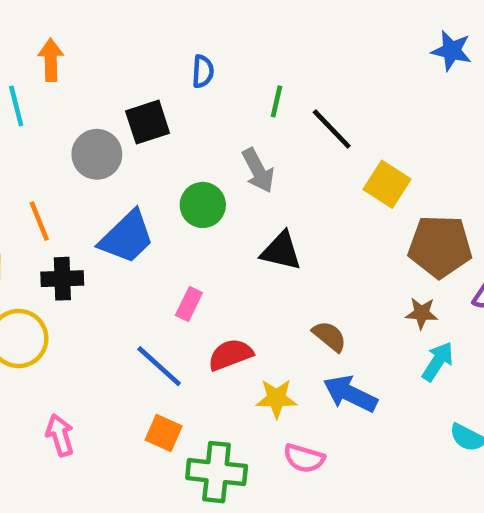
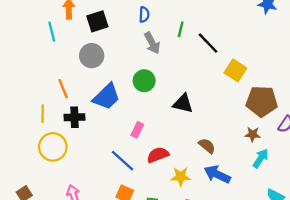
black square: (148, 122) -> (97, 21), moved
gray arrow: (258, 170) -> (152, 43), moved

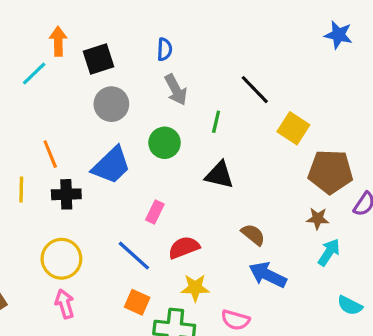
green line: (181, 29) -> (216, 122), moved
cyan line: (52, 32) -> (34, 74), turned 60
gray circle: (92, 56) -> (111, 104), moved
yellow circle: (53, 147) -> (61, 259), moved
yellow star: (181, 177) -> (195, 288), moved

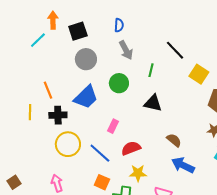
yellow circle: (61, 259) -> (68, 144), moved

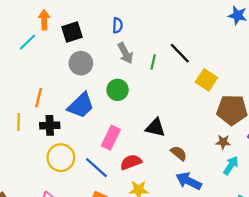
green line: (151, 70) -> (153, 62), moved
orange line: (48, 90) -> (39, 98), turned 36
black triangle: (153, 103) -> (155, 128), moved
pink rectangle: (113, 126) -> (111, 138), size x1.5

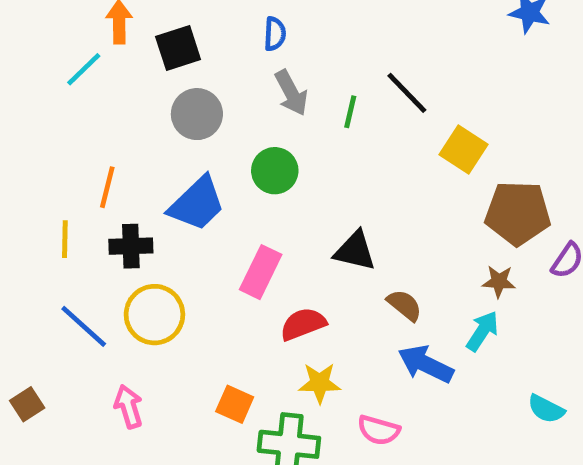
cyan arrow: (231, 165) -> (482, 331), moved
blue line: (96, 168) -> (84, 326), moved

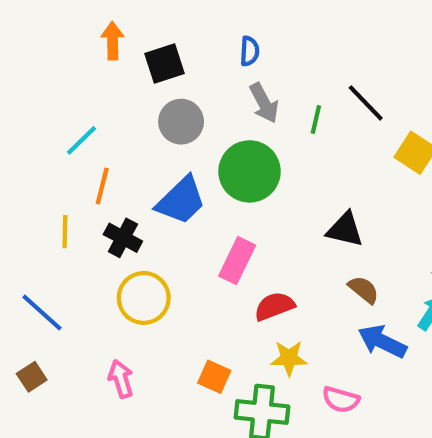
cyan line: (84, 69) -> (81, 140), moved
green circle: (275, 171) -> (249, 171), size x1.5
black cross: (131, 246) -> (123, 238), turned 30
black triangle: (355, 251) -> (345, 229), moved
blue line: (84, 326) -> (42, 312), moved

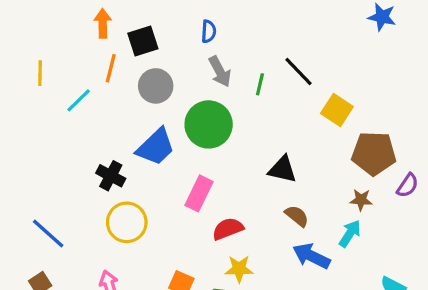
orange line: (102, 186) -> (111, 68), moved
yellow line: (65, 232) -> (40, 73), moved

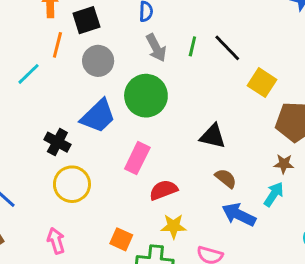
green line: (260, 84) -> (192, 46), moved

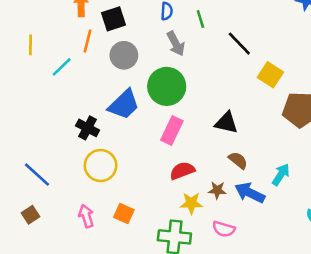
green line: (192, 46) -> (200, 19), moved, turned -30
pink rectangle: (137, 158) -> (172, 131), moved
brown star: (284, 164) -> (217, 190), moved
orange square: (121, 239) -> (124, 214), moved

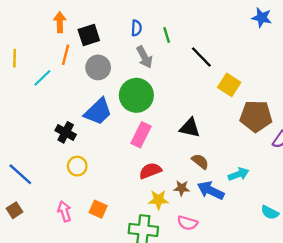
yellow circle: (101, 166) -> (77, 166), size x0.7
cyan arrow: (281, 175) -> (238, 174), turned 36

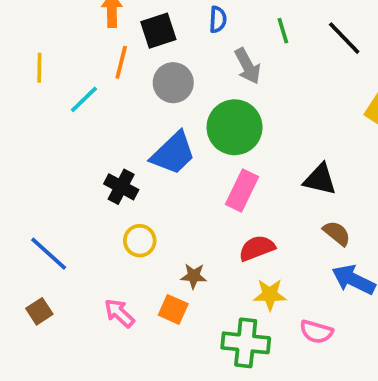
blue semicircle: (136, 28) -> (218, 19), moved
black line: (201, 57) -> (344, 38), moved
brown star: (182, 188) -> (194, 276), moved
pink arrow: (64, 211) -> (119, 313), turned -30

